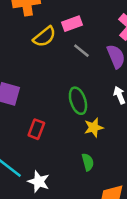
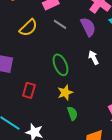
yellow semicircle: (44, 37) -> (28, 28), moved
yellow star: (94, 128) -> (65, 93), moved

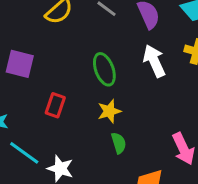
white arrow: (93, 58) -> (154, 61), size x1.5

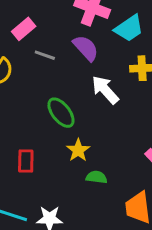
green semicircle: (119, 143) -> (96, 177), turned -48

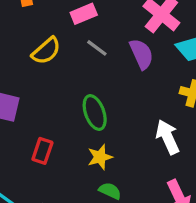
white arrow: (105, 90) -> (168, 137), moved

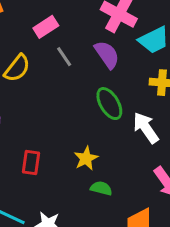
gray line: (97, 48) -> (64, 57), turned 30
green ellipse: (95, 113) -> (109, 104), moved

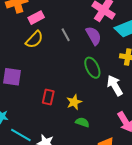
pink rectangle: (46, 27) -> (36, 18), moved
red rectangle: (31, 163) -> (48, 97), moved

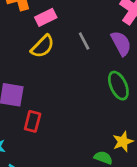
red rectangle: (48, 97) -> (33, 121), moved
yellow star: (74, 102) -> (123, 142), moved

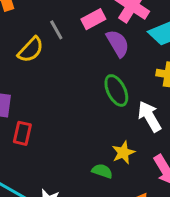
pink rectangle: (46, 17) -> (93, 19), moved
gray line: (84, 41) -> (56, 30), moved

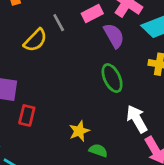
white arrow: (149, 116) -> (137, 119), moved
yellow star: (123, 153) -> (79, 131), moved

